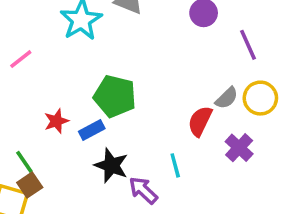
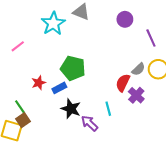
purple cross: (239, 148) -> (136, 95), moved

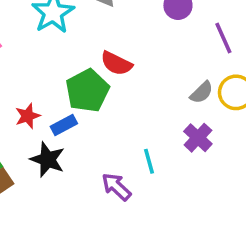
green pentagon: (73, 68) -> (87, 91), turned 30
red semicircle: (123, 83) -> (116, 63), moved, turned -90
black star: (71, 109) -> (47, 159), moved

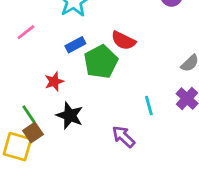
blue rectangle: (64, 125) -> (75, 45), moved
cyan line: (149, 161) -> (149, 106), moved

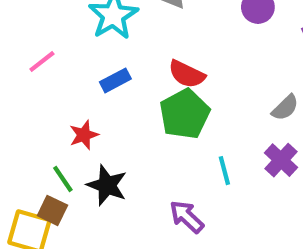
green pentagon: (101, 62) -> (185, 114), moved
green line: (29, 114) -> (63, 179), moved
brown square: (33, 132) -> (52, 210), turned -30

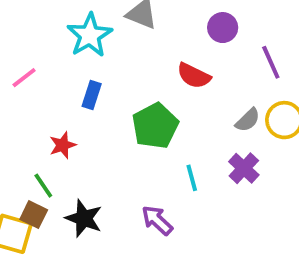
red semicircle: (187, 74) -> (194, 76), moved
blue rectangle: (115, 80) -> (92, 95), turned -44
black star: (107, 185) -> (84, 218), moved

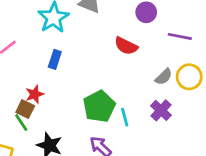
purple line: (271, 62) -> (180, 36), turned -55
green pentagon: (155, 126) -> (99, 106), moved
brown square: (34, 215) -> (25, 109), moved

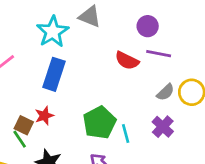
purple line: (180, 36) -> (159, 54), moved
blue rectangle: (55, 59) -> (54, 74), size x1.6
red star: (35, 94) -> (44, 116), moved

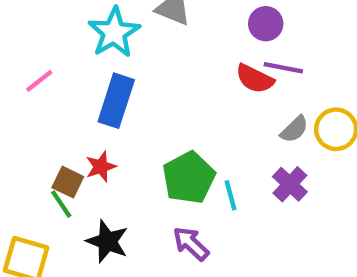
red semicircle: (127, 61) -> (255, 79), moved

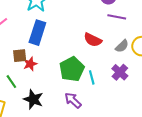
red semicircle: (255, 79) -> (93, 40), moved
brown square: (68, 182) -> (20, 56), moved, turned -32

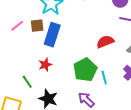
red semicircle: (93, 40) -> (105, 42), turned 132
brown square: (20, 56) -> (37, 26), moved

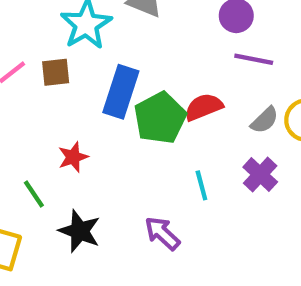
blue rectangle: (52, 35) -> (121, 92), moved
green pentagon: (85, 70) -> (160, 118), moved

